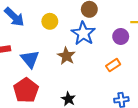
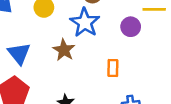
orange rectangle: (113, 65) -> (113, 68), moved, turned -56

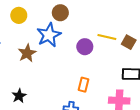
orange rectangle: (113, 68) -> (84, 85), moved

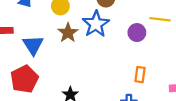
brown star: (27, 53) -> (68, 33), moved

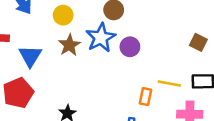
yellow line: (160, 19) -> (169, 84), moved
purple circle: (137, 33) -> (130, 47), moved

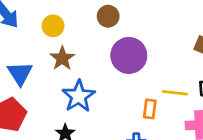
blue star: (101, 38) -> (79, 96), moved
purple circle: (130, 47) -> (129, 55), size x1.6

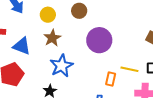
brown circle: (108, 16) -> (79, 11), moved
blue triangle: (20, 73) -> (22, 46), turned -42

